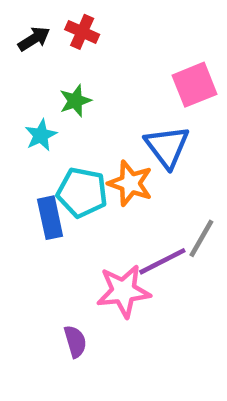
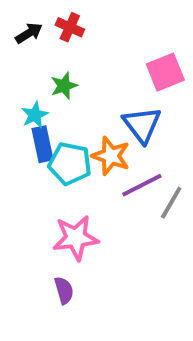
blue rectangle: (50, 218) -> (43, 144), moved
purple line: (162, 261) -> (142, 185), moved
pink star: (123, 291) -> (76, 238), moved

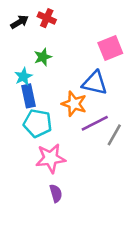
blue triangle: (142, 125) -> (95, 83), turned -40
cyan pentagon: (70, 164) -> (38, 123), moved
purple semicircle: (64, 290) -> (56, 193), moved

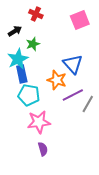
black arrow: (19, 22) -> (15, 31), moved
pink square: (110, 48) -> (80, 20), moved
cyan star: (23, 77) -> (18, 59), size x1.5
blue triangle: (95, 83) -> (73, 64), turned 35

